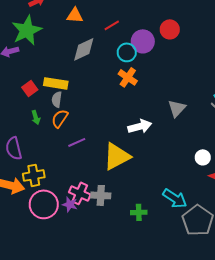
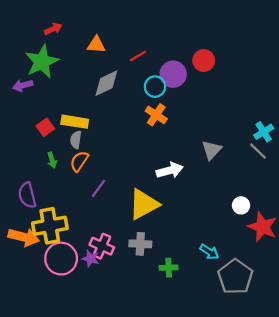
purple line: (77, 142) -> (98, 188), turned -30
yellow cross: (34, 175) -> (50, 226), size x1.4
gray cross: (101, 195) -> (140, 244), moved
cyan arrow: (175, 198) -> (209, 252), size x0.7

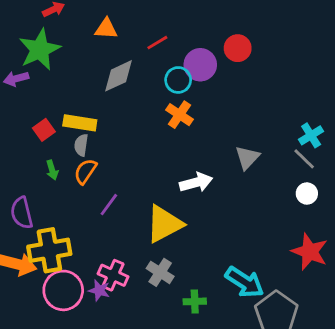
white circle: (241, 205) -> (307, 194), moved
gray cross: (140, 244) -> (160, 272), turned 30
cyan arrow: (209, 252) -> (245, 282), size x1.6

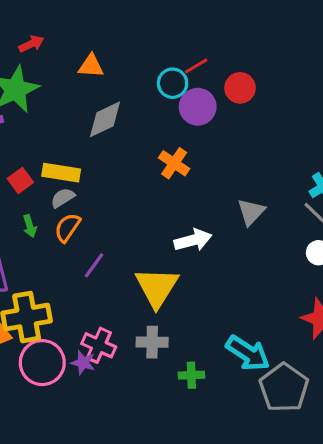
red line: (157, 43) -> (196, 66), moved
cyan circle: (178, 80) -> (173, 83), moved
gray semicircle: (81, 145) -> (63, 198), turned 50
yellow triangle: (164, 224) -> (157, 287), turned -30
gray cross: (160, 272) -> (152, 342), turned -32

